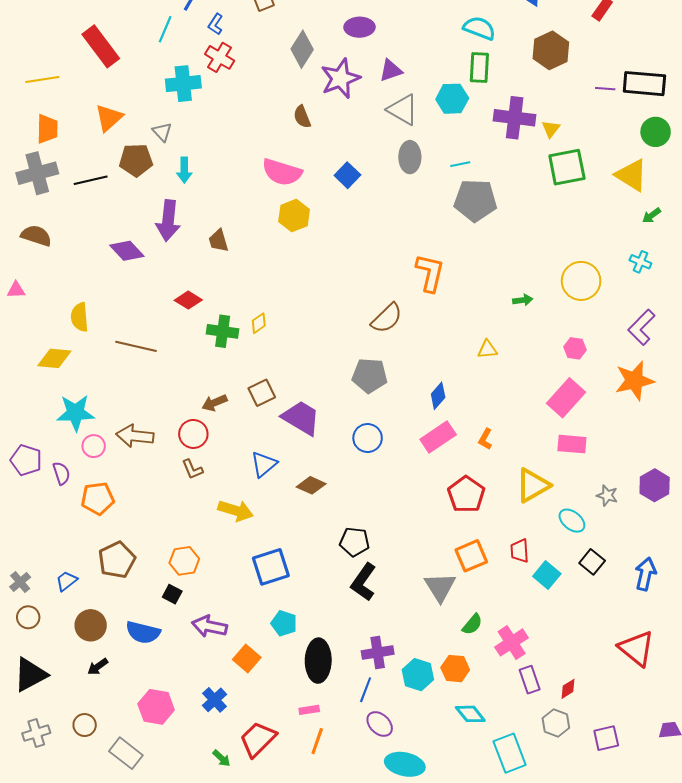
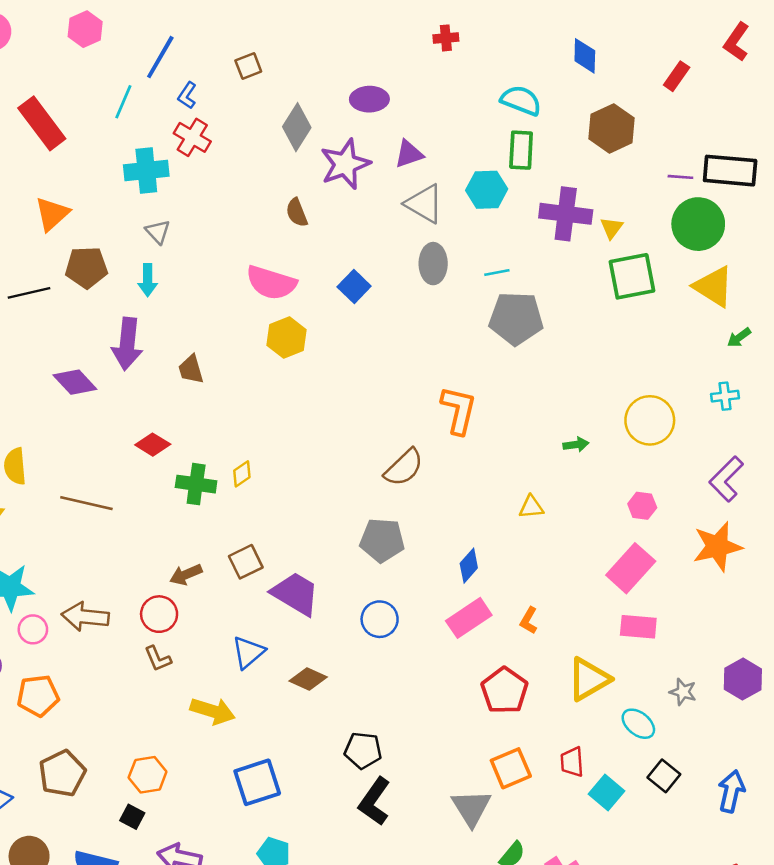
gray triangle: (162, 132) -> (158, 232), moved
green circle: (656, 132) -> (698, 224), moved, size x1.4
cyan cross: (640, 262) -> (725, 396), turned -30

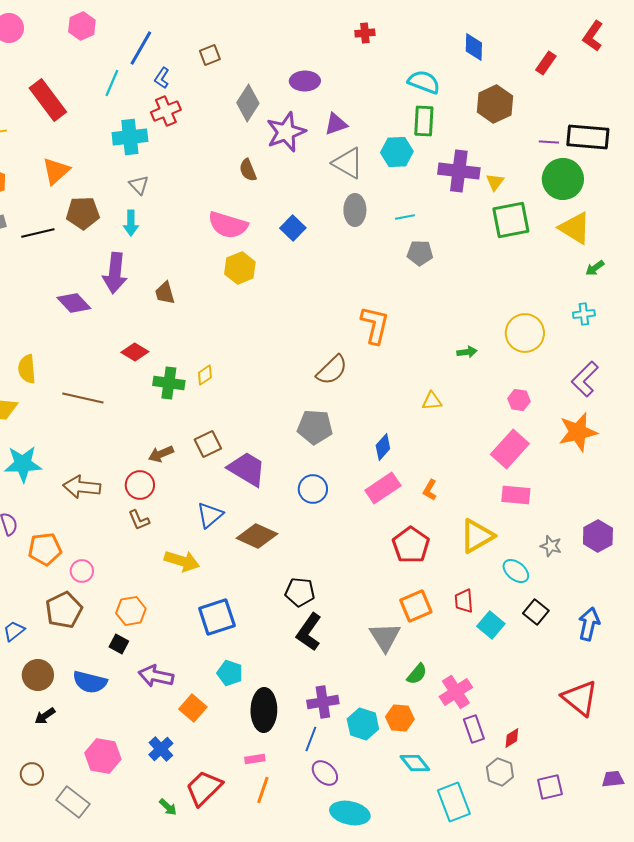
red cross: (192, 137) -> (166, 111), turned 36
gray pentagon: (516, 318) -> (420, 253), size x0.6
pink circle: (33, 629) -> (82, 571), moved
brown diamond: (308, 679) -> (257, 536), size x1.4

